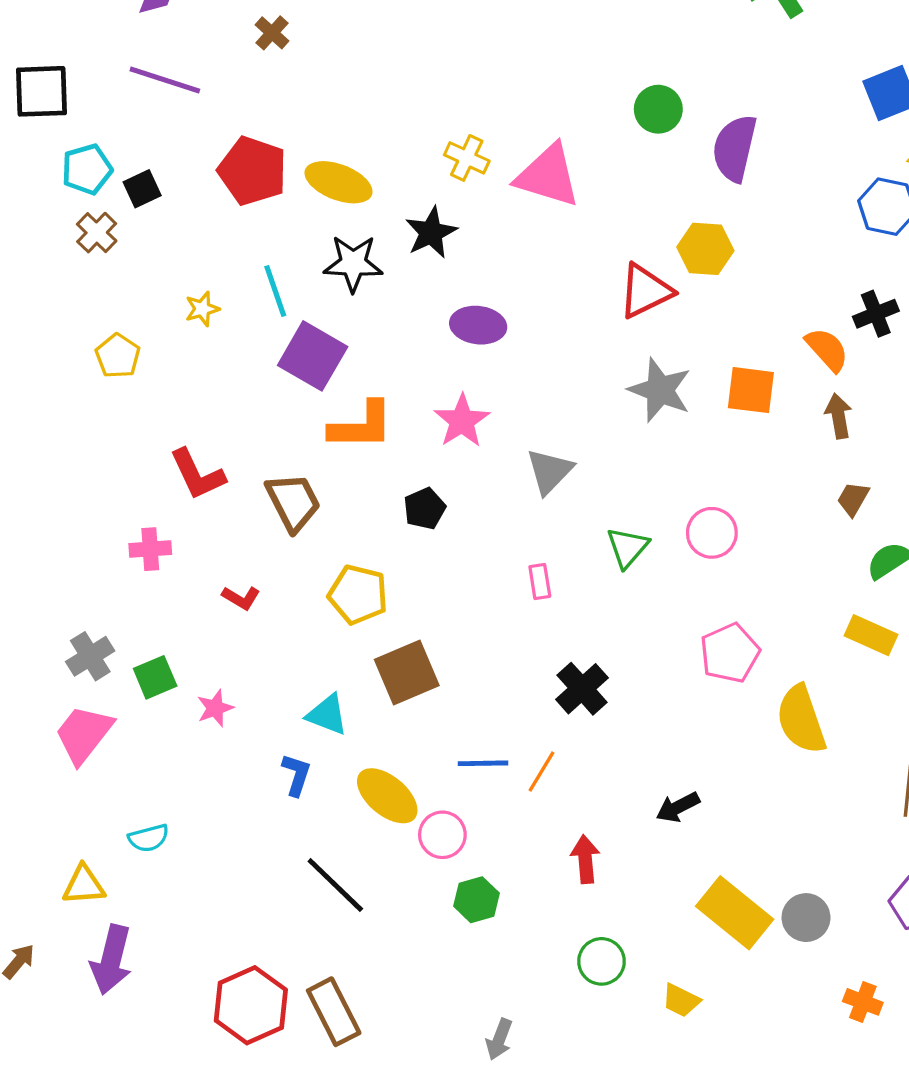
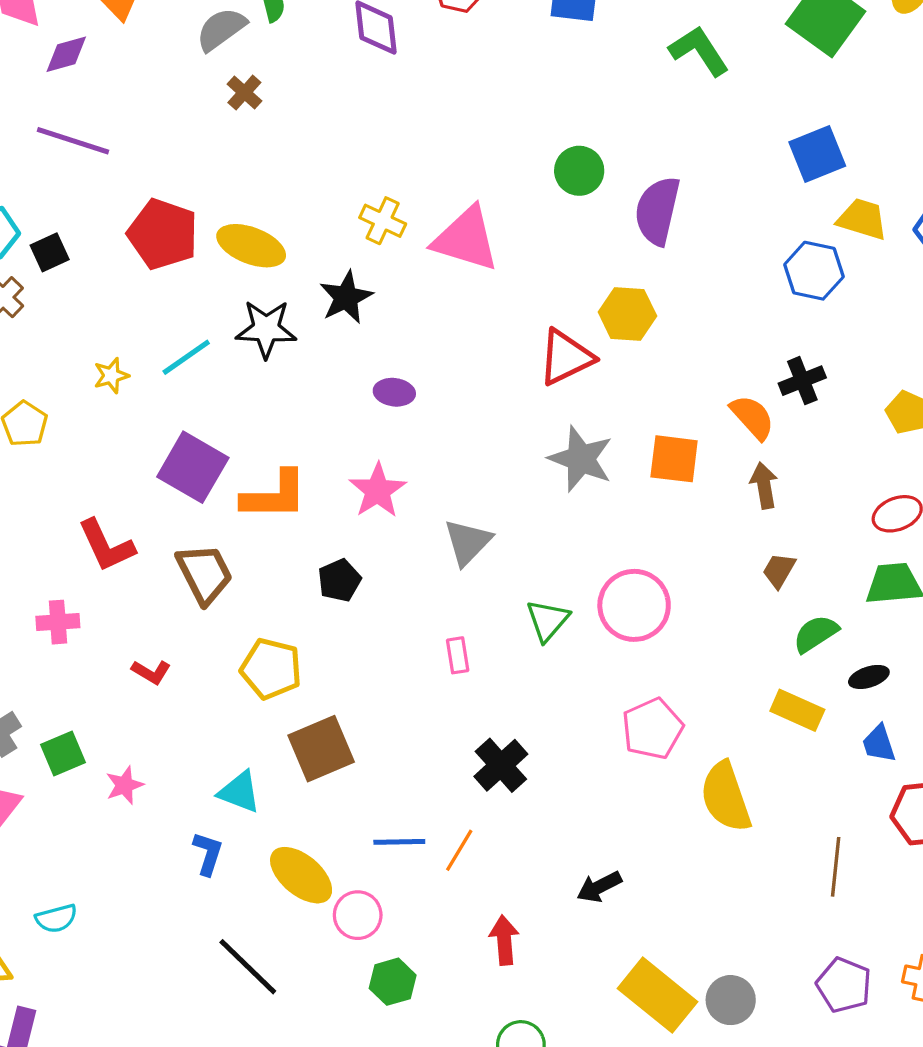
brown cross: (272, 33) -> (244, 92), moved
cyan line: (275, 291) -> (186, 357), turned 74
purple ellipse: (478, 325) -> (394, 392), size x0.7
purple square: (313, 356) -> (193, 467), moved
pink circle: (712, 533) -> (634, 605), size x1.4

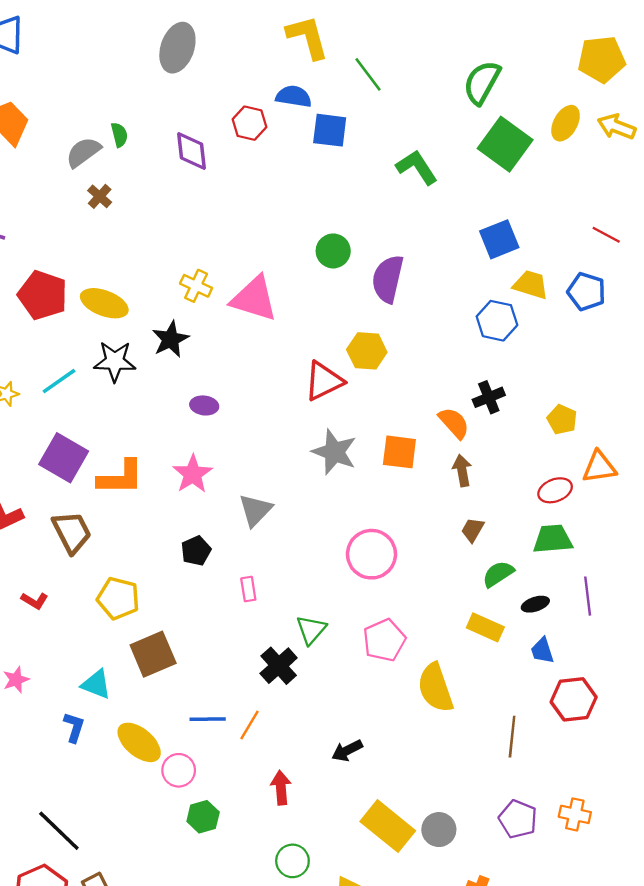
black pentagon: (339, 580) -> (196, 551), moved
green triangle: (548, 620) -> (311, 630), moved
black line: (248, 967) -> (59, 831), moved

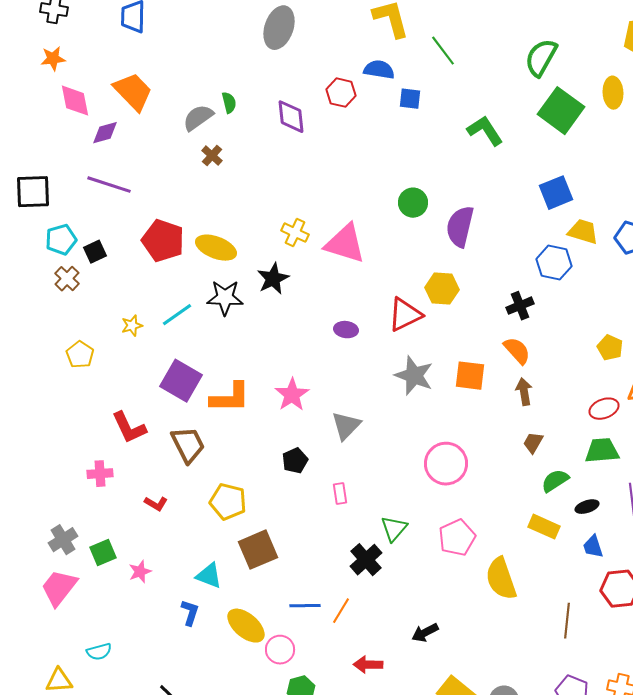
yellow ellipse: (566, 123) -> (613, 93), turned -32
blue square: (330, 130) -> (410, 99), size x0.7
black cross: (489, 397) -> (520, 306), moved
purple ellipse: (204, 405) -> (346, 330), moved
red arrow: (281, 788) -> (368, 665), turned -84

